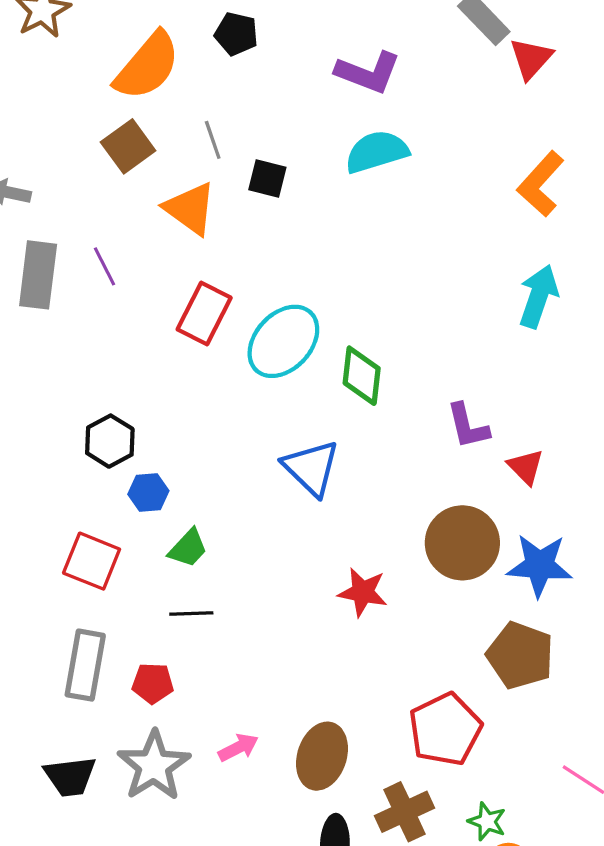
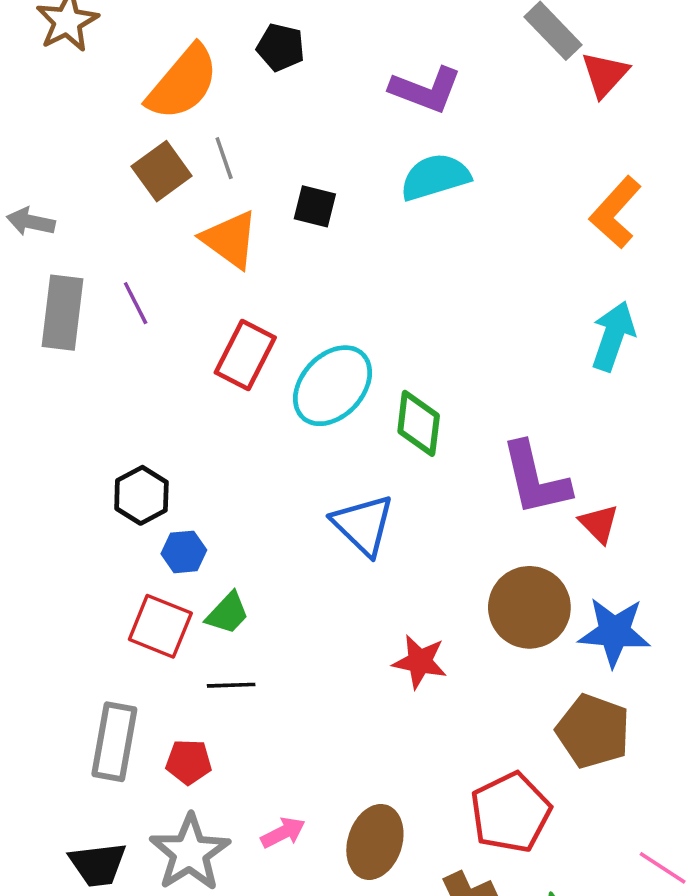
gray line: (213, 140) -> (224, 158), moved
purple L-shape: (468, 426) -> (535, 479), size x1.5
red square: (92, 561) -> (160, 626), moved

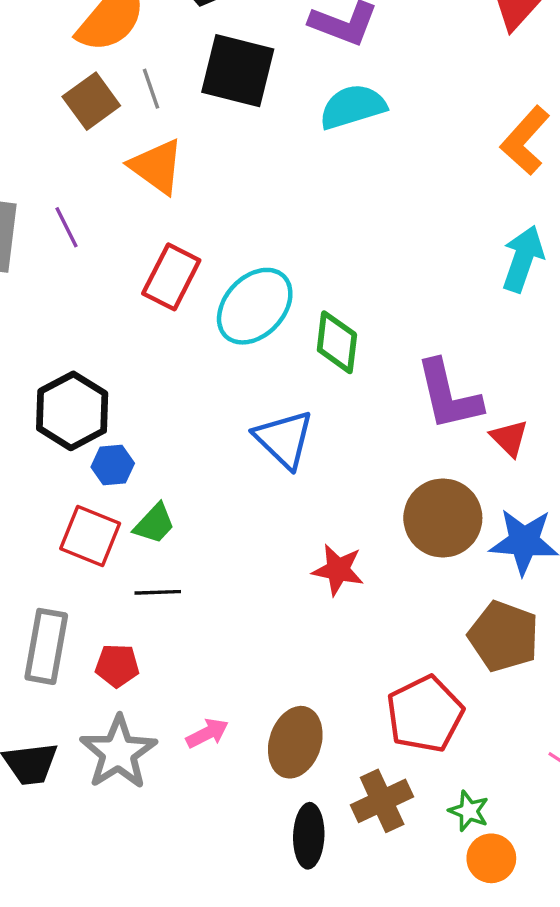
black square: (315, 206) -> (238, 71), moved, size x1.8
black hexagon: (141, 495) -> (72, 411), size x1.4

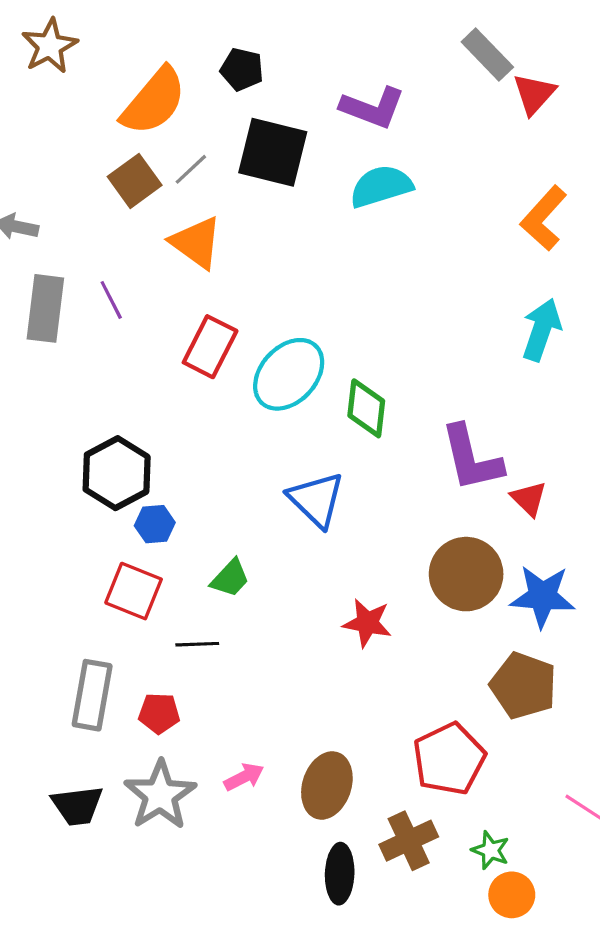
gray line: (151, 89) -> (191, 169), turned 66
green trapezoid: (154, 524) -> (230, 578), moved

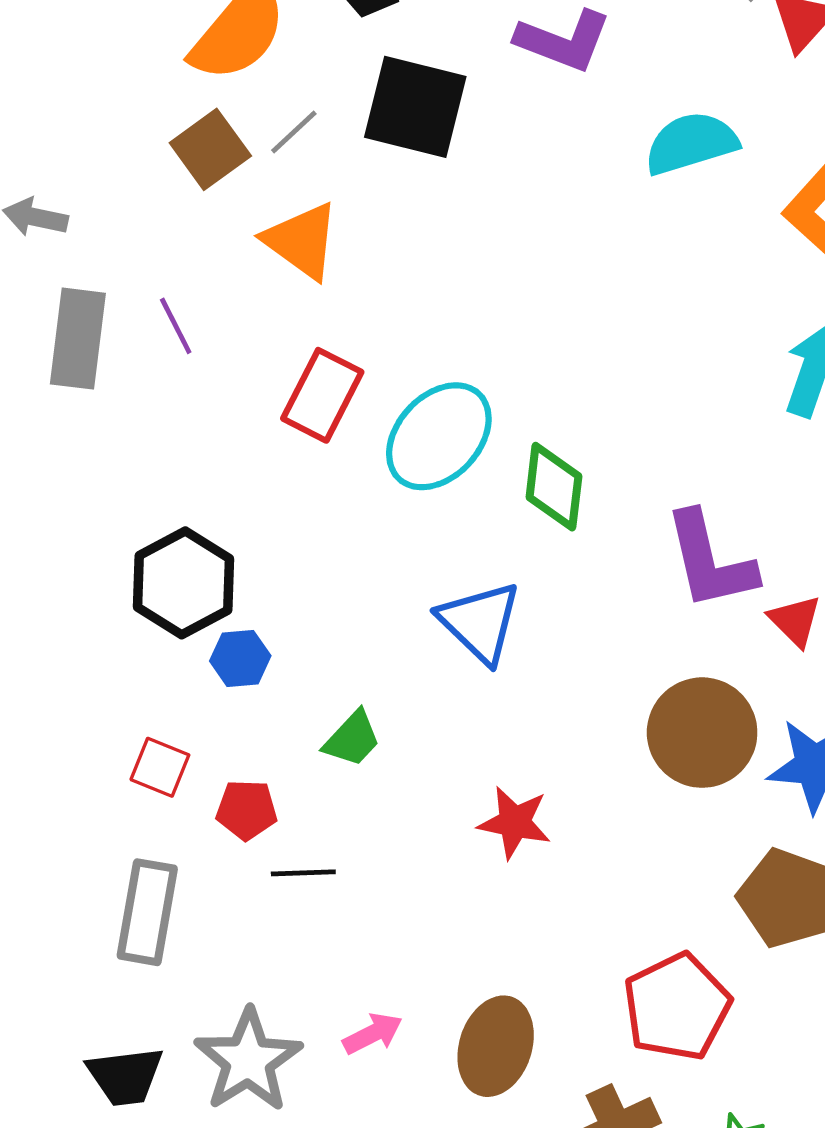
cyan semicircle: (381, 186) -> (691, 143), moved
red square: (134, 591) -> (160, 767), moved, size x0.7
red star: (367, 623) -> (515, 822), moved
black line: (197, 644) -> (303, 873), moved
red pentagon: (159, 713) -> (247, 810), moved

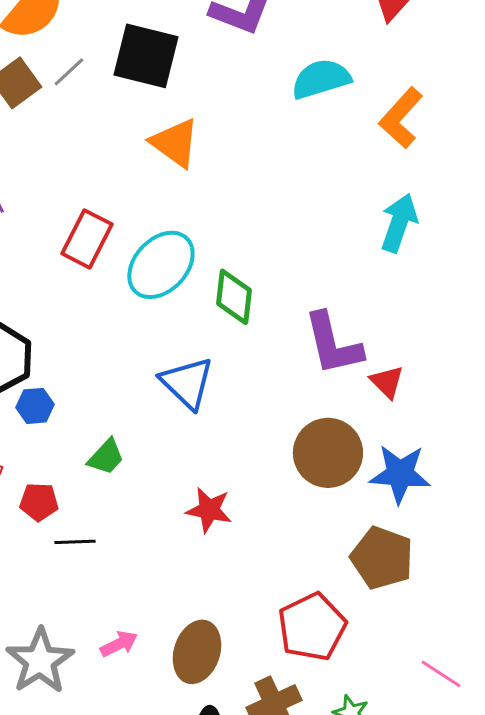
orange triangle: (302, 241) -> (175, 143), moved

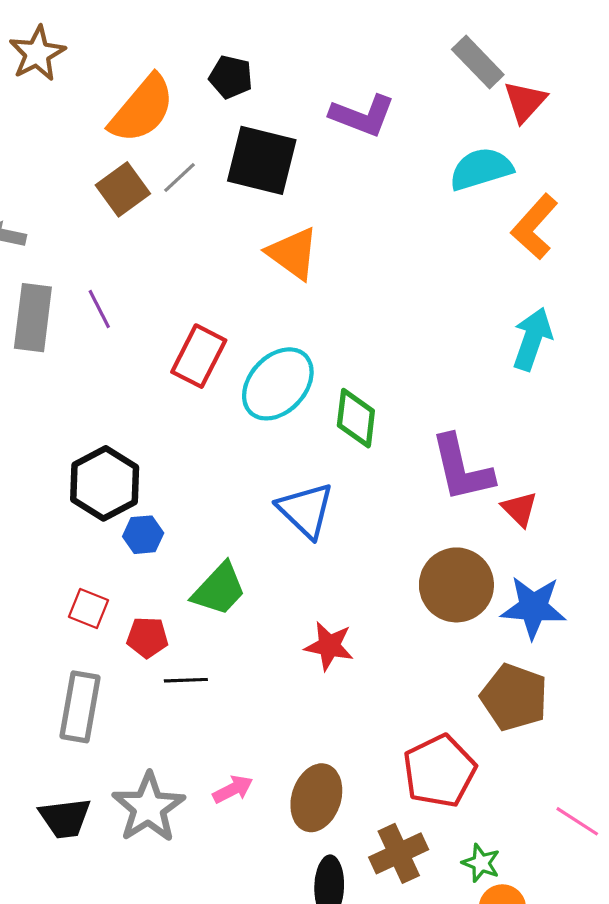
cyan semicircle: (321, 79) -> (481, 169), moved
green trapezoid: (106, 457) -> (219, 589), size x1.4

